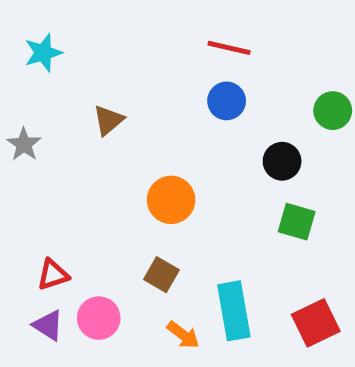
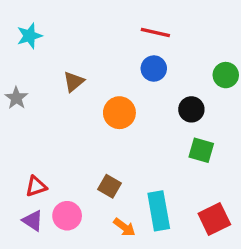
orange circle: (171, 200) -> (119, 113), moved

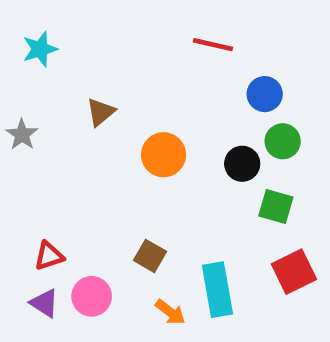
blue circle: (154, 69) -> (265, 94), moved
green circle: (226, 75) -> (283, 141), moved
black circle: (191, 109) -> (242, 164), moved
red square: (214, 219) -> (294, 272), moved

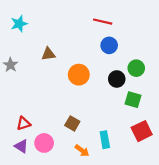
blue circle: (265, 94) -> (109, 45), moved
brown triangle: (101, 112) -> (48, 54), turned 32
cyan rectangle: (217, 290) -> (105, 140), size x0.7

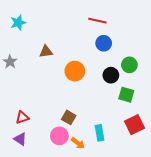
pink circle: (44, 143) -> (59, 136), moved

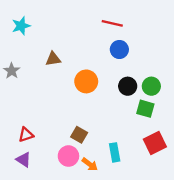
green circle: (129, 65) -> (151, 86), moved

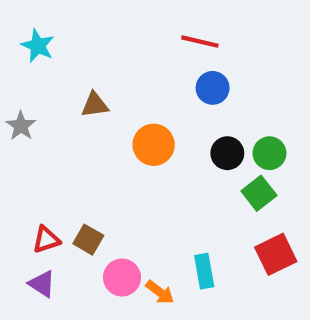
cyan star: (21, 26) -> (38, 46), turned -30
green square: (145, 109) -> (259, 193), turned 36
brown square: (79, 135) -> (88, 240), moved

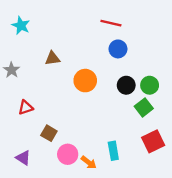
red triangle: (46, 240) -> (26, 107), moved

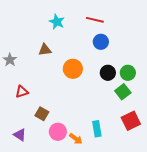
cyan star: (21, 26) -> (57, 22), moved

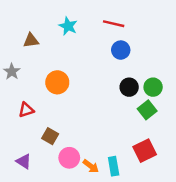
brown triangle: (45, 50) -> (31, 40), moved
orange circle: (73, 69) -> (57, 82), moved
red square: (131, 121) -> (145, 151), moved
cyan rectangle: (97, 129) -> (114, 166), moved

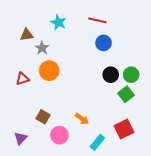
gray star: (12, 72) -> (42, 48), moved
red triangle: (26, 110) -> (23, 79), moved
purple triangle: (24, 161) -> (20, 138), turned 40
orange arrow: (91, 166) -> (82, 119), moved
cyan rectangle: (114, 166) -> (97, 142), turned 49

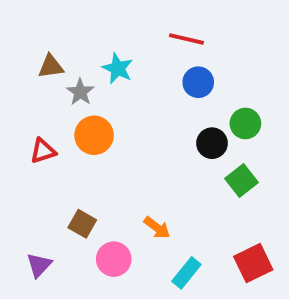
cyan star: (58, 22) -> (118, 68), moved
green circle: (131, 75) -> (245, 123), moved
red square: (124, 129) -> (253, 263), moved

